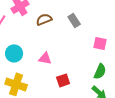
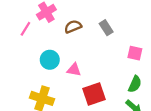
cyan circle: (14, 53) -> (50, 60), moved
red square: (63, 80) -> (94, 94), size x1.5

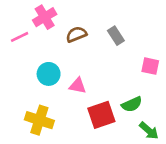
pink line: (25, 29) -> (20, 37), turned 32
green semicircle: (135, 84) -> (132, 104), moved, turned 42

